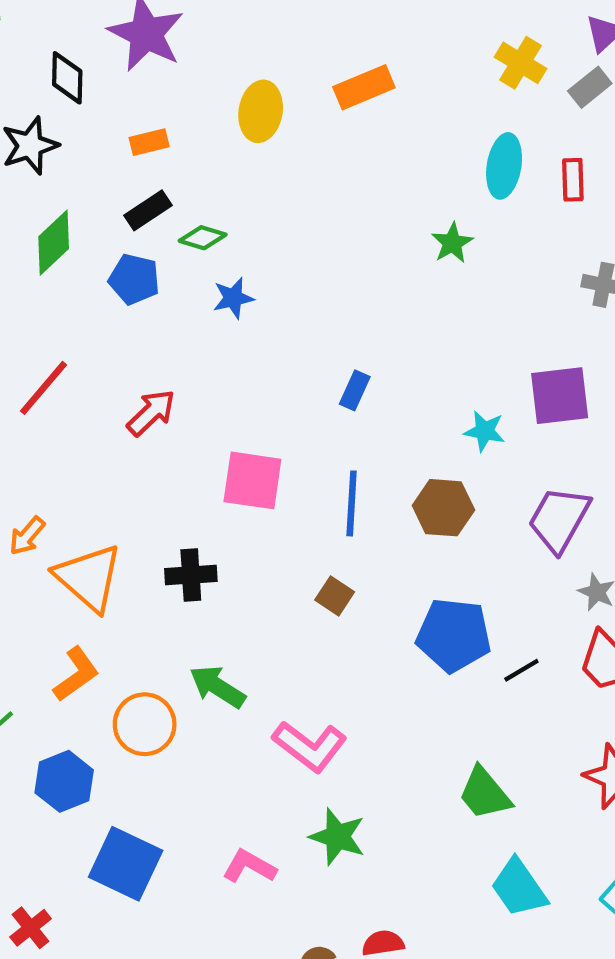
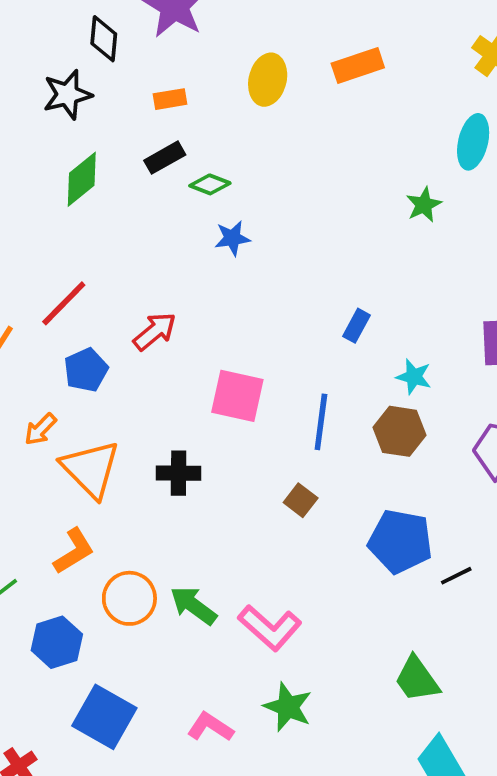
blue pentagon: (134, 279) -> (86, 370), moved, turned 30
blue rectangle: (355, 390) -> (356, 326), moved
cyan star: (485, 431) -> (414, 377), moved
green arrow: (217, 687) -> (193, 606), moved

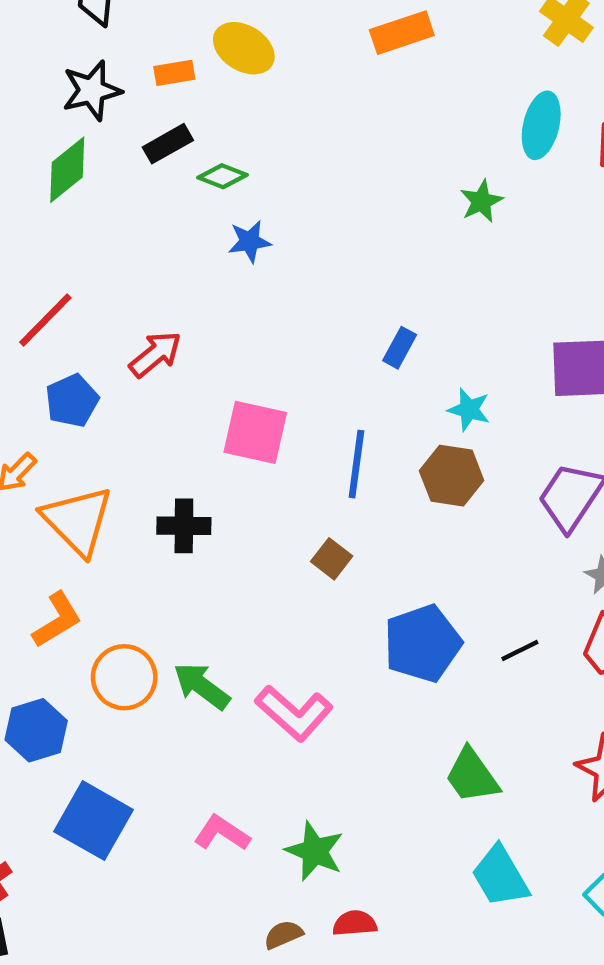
yellow ellipse: (268, 80) -> (244, 48), moved, turned -72
black star: (67, 95) -> (92, 91), moved
blue pentagon: (400, 541) -> (422, 643), moved, turned -30
green star: (288, 707) -> (315, 851), moved

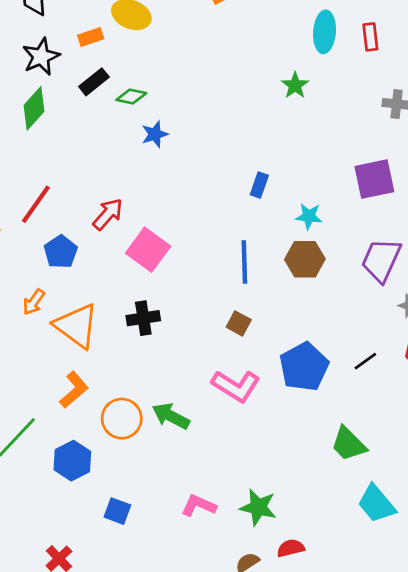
pink square: (255, 432) -> (148, 250), moved, turned 33
pink L-shape: (294, 713) -> (236, 386), moved
blue square: (94, 821) -> (117, 511), size x0.6

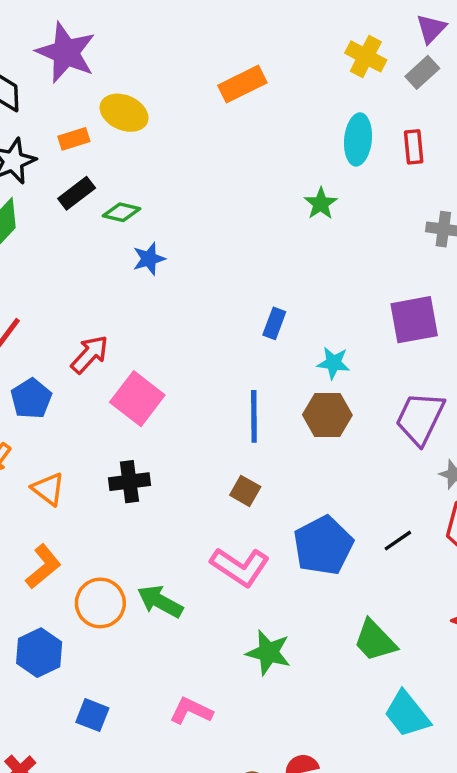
orange triangle: (77, 326) -> (48, 489), size x0.6
green star: (258, 507) -> (268, 653), moved

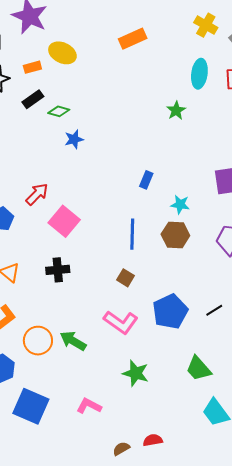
blue square: (92, 715) -> (31, 406), size x1.8

